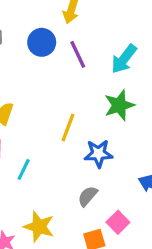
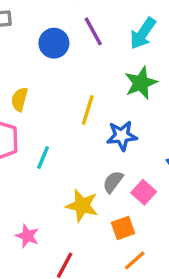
blue circle: (42, 42) -> (54, 43), moved
pink square: (118, 222) -> (144, 192), moved
yellow star: (39, 227) -> (82, 206), moved

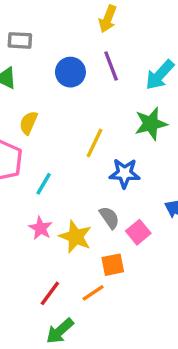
gray semicircle: (113, 182) -> (109, 218), turned 100
pink star: (27, 236) -> (41, 228), moved
orange line: (135, 260) -> (93, 293), moved

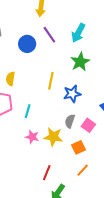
gray semicircle: (109, 218) -> (70, 121), turned -112
orange line: (93, 293) -> (83, 170), moved

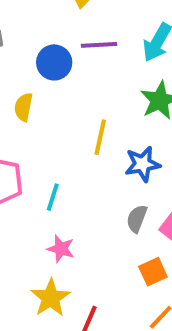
purple line: (49, 35) -> (99, 45), turned -60
yellow semicircle: (10, 79) -> (24, 107), moved
yellow star: (53, 137) -> (51, 298), moved, turned 30

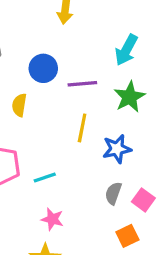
purple line: (99, 45) -> (82, 84), moved
cyan line: (53, 197) -> (45, 178), turned 55

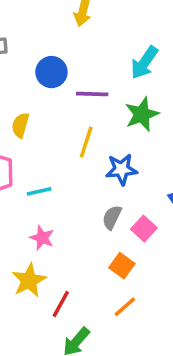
yellow semicircle: (19, 105) -> (20, 125), moved
orange square: (127, 236) -> (122, 266), turned -35

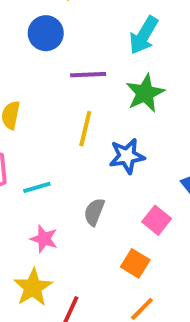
blue circle: (51, 72) -> (46, 33), moved
gray semicircle: (112, 217) -> (94, 212), moved

